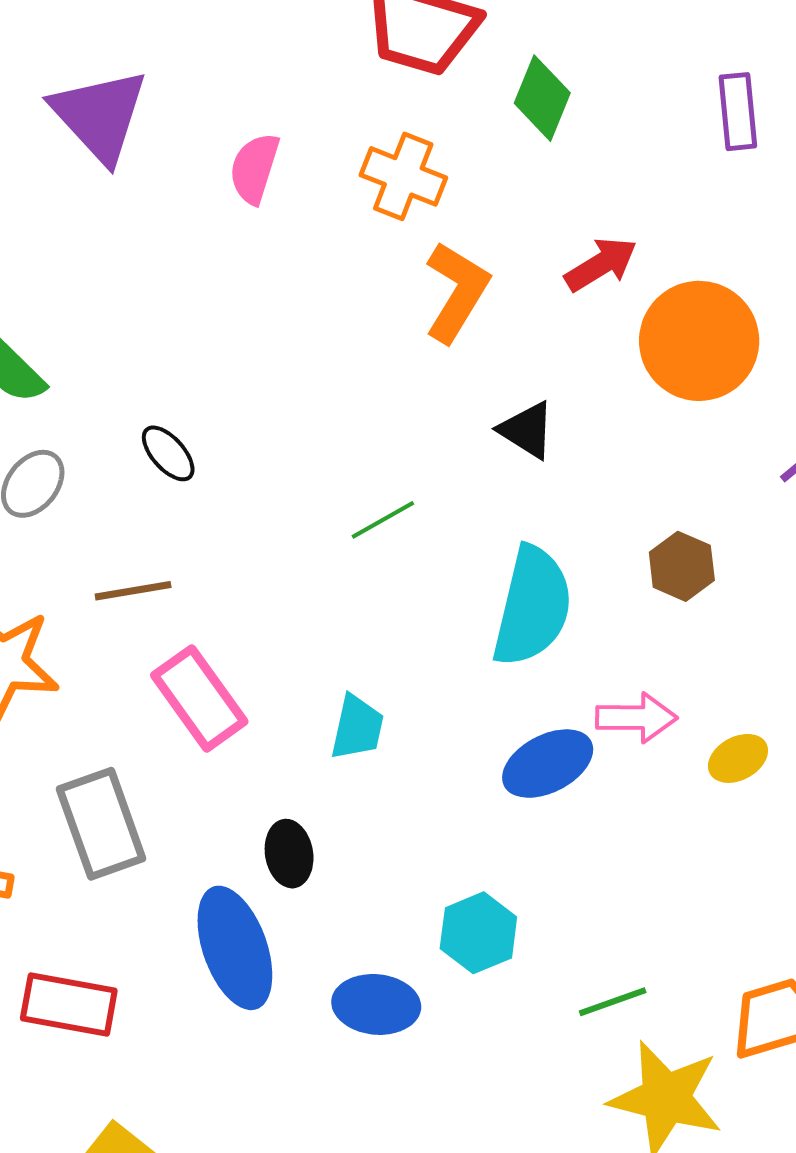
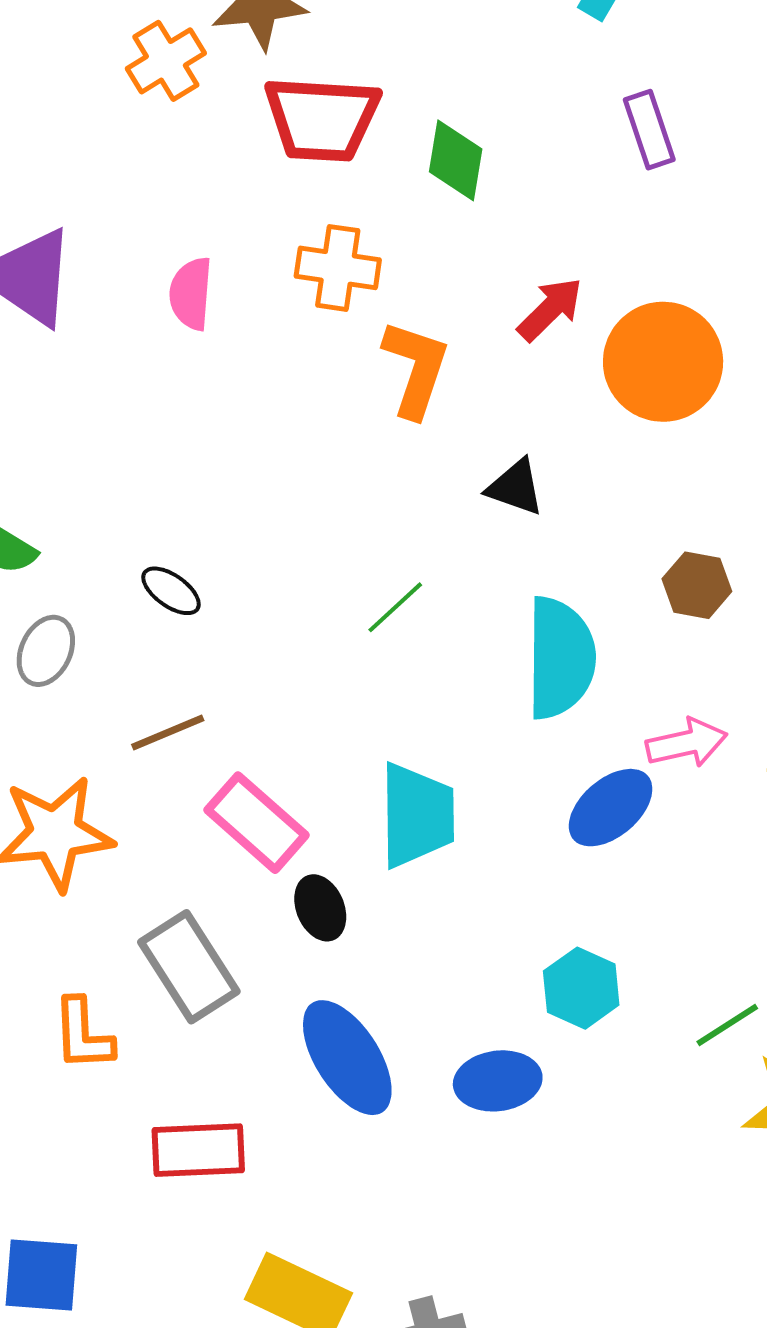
cyan trapezoid: (357, 727) -> (417, 815), size x1.6
black ellipse: (289, 854) -> (320, 908), moved

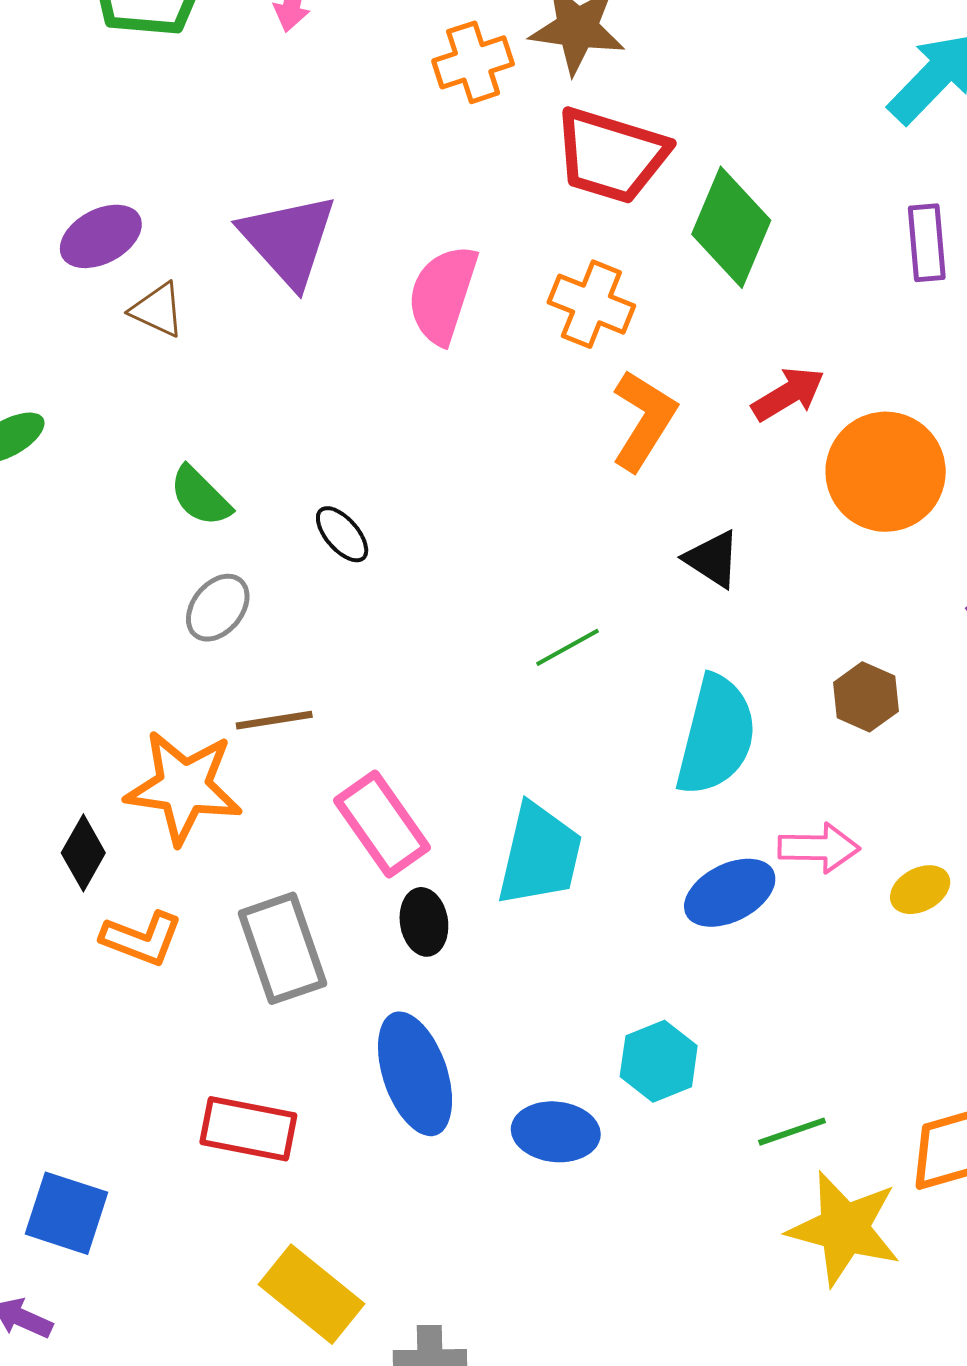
green diamond: (456, 160) -> (731, 227), size x1.4
pink semicircle: (191, 294) -> (443, 294), size x1.4
black ellipse: (171, 591) -> (342, 534), moved
brown line: (168, 732) -> (274, 720), moved
orange L-shape: (83, 1034) -> (142, 939), moved, turned -80

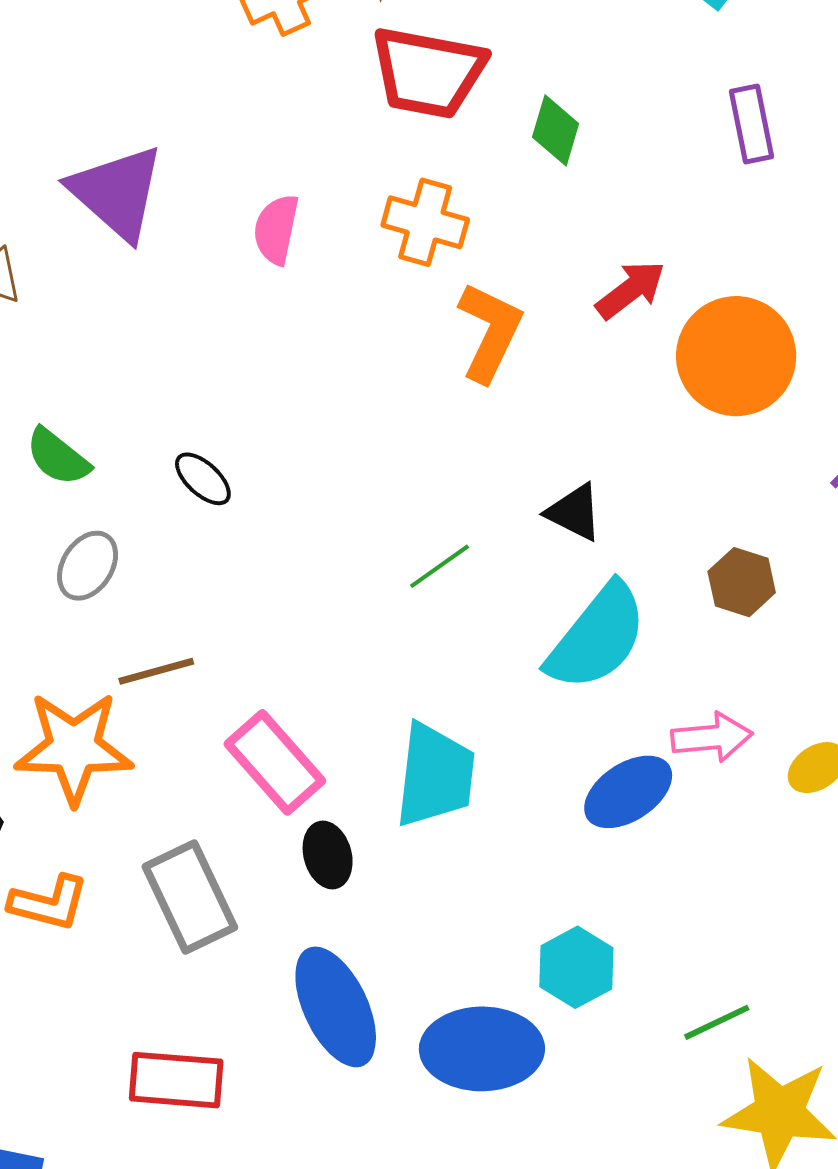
green diamond: (731, 227) -> (556, 130), size x0.6
pink semicircle: (443, 294) -> (276, 229), size x0.7
black triangle: (712, 559) -> (574, 512), moved
cyan semicircle: (716, 735) -> (597, 637), turned 31
blue ellipse: (556, 1132) -> (482, 1049), size x1.4

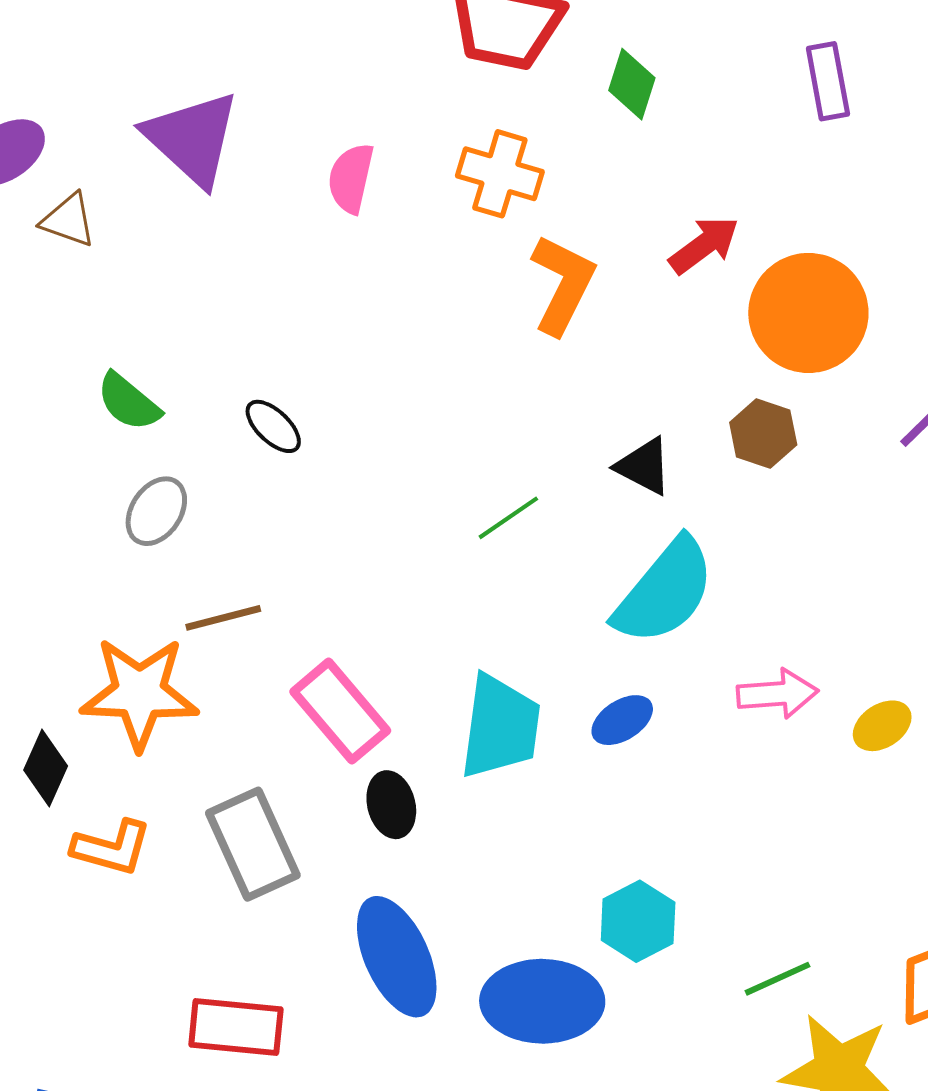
brown hexagon: (742, 582) -> (763, 434), moved
blue ellipse: (628, 792) -> (622, 720), moved, size x0.7

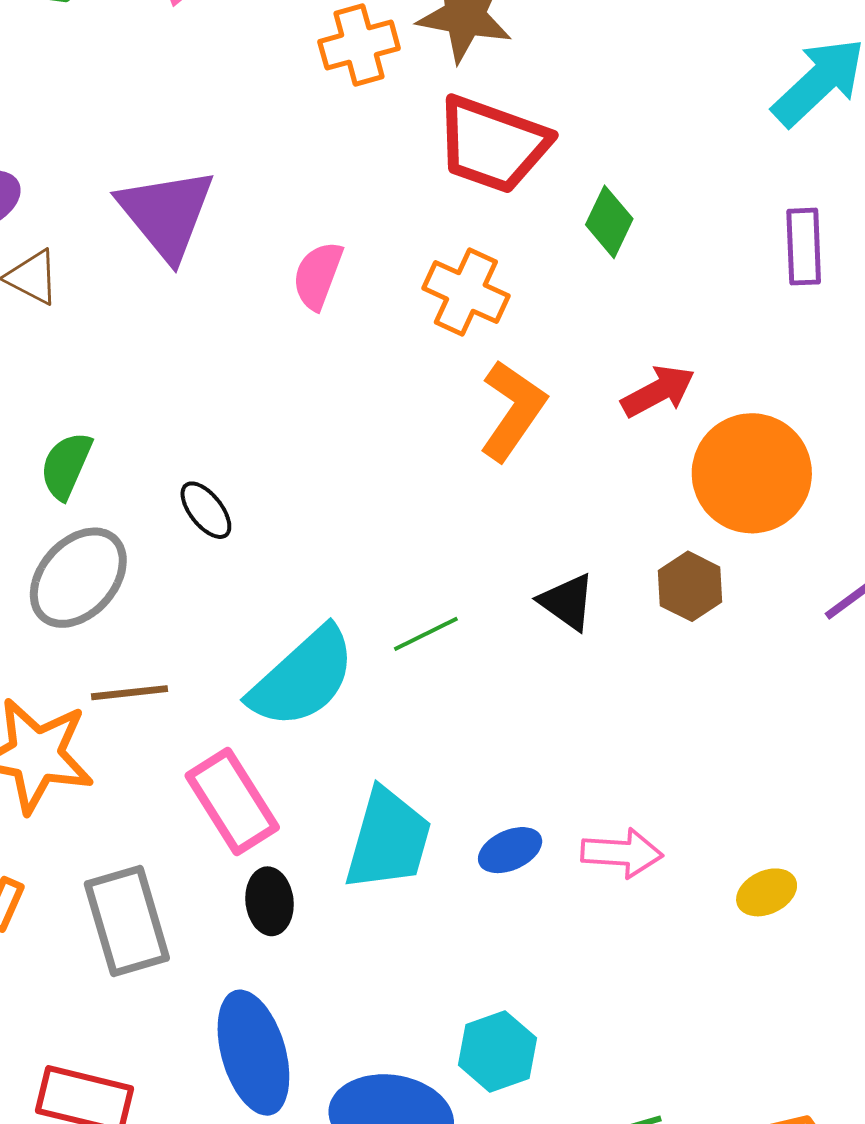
green semicircle: (128, 402) -> (66, 466), turned 66
gray ellipse: (156, 511) -> (78, 578), size x1.5
cyan semicircle: (665, 592) -> (303, 678), moved
pink arrow: (777, 694) -> (622, 853), moved

